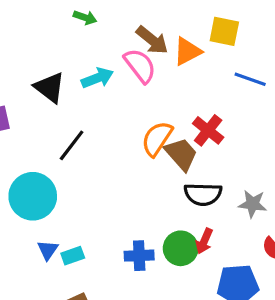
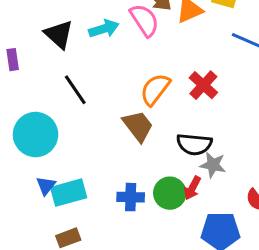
black line: (72, 145) -> (75, 90), turned -76
brown trapezoid: (181, 154) -> (138, 126), moved
gray star: (253, 204) -> (213, 165), moved
cyan rectangle: (73, 256) -> (69, 193), size x1.6

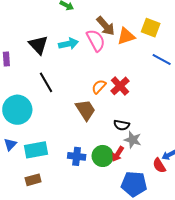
red cross: (203, 85) -> (120, 86), moved
orange semicircle: (155, 89) -> (99, 87), size x0.7
black semicircle: (194, 144) -> (122, 125), size x0.7
blue triangle: (46, 186) -> (10, 144), moved

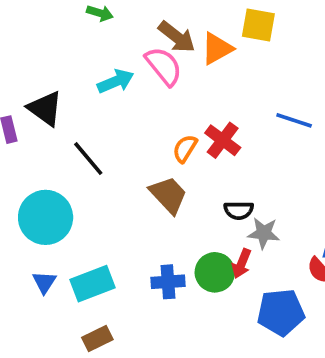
black triangle: (38, 45) -> (45, 108), moved
blue line: (162, 59) -> (294, 120), moved

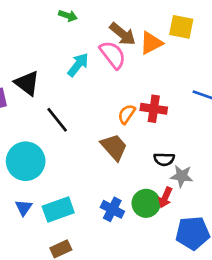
cyan arrow: (116, 81) -> (78, 65), turned -30
red cross: (223, 140) -> (154, 109), turned -30
blue cross: (168, 282) -> (112, 209), turned 30

